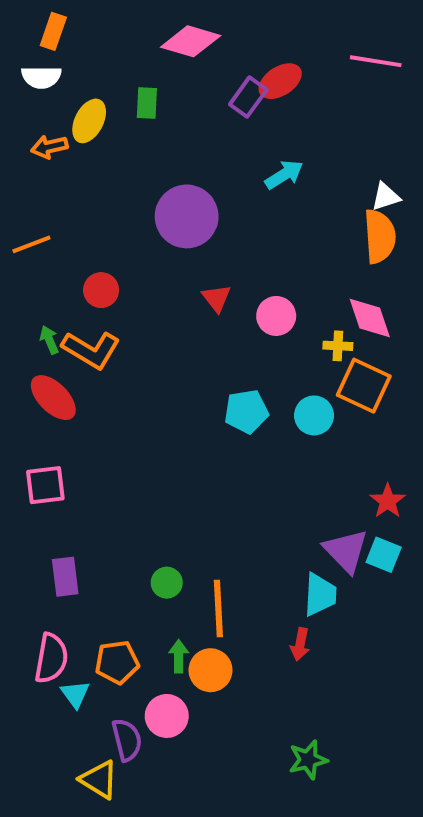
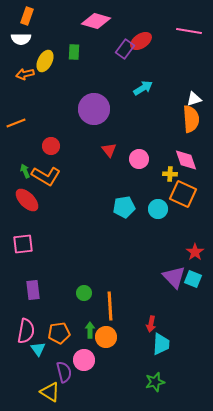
cyan trapezoid: (320, 595) -> (161, 344), moved

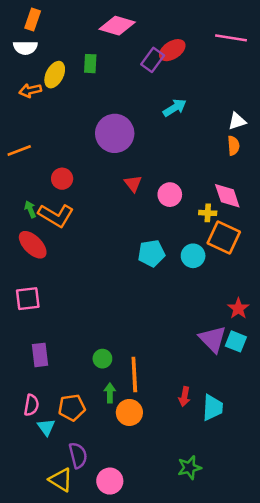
orange semicircle: (191, 119) -> (233, 146), size x0.6
green arrow: (90, 330) -> (110, 393), moved
pink semicircle: (26, 331) -> (31, 405), size x0.7
cyan trapezoid: (161, 344) -> (213, 408), moved
pink circle: (84, 360) -> (110, 481), moved

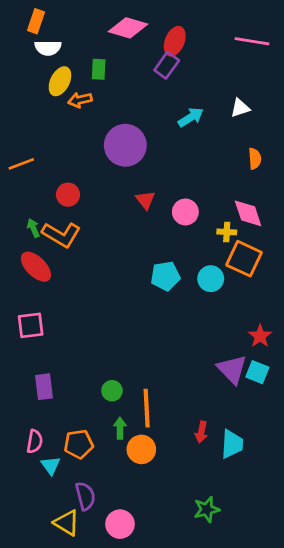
white semicircle: (25, 48) -> (48, 48), moved
red ellipse: (172, 50) -> (175, 41), moved, turned -35
orange arrow: (30, 91) -> (80, 100), moved
white triangle: (237, 121) -> (240, 108), moved

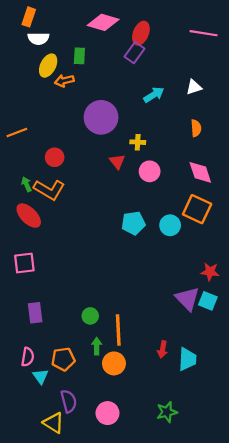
orange semicircle: (255, 159) -> (196, 128), moved
yellow cross: (227, 232) -> (138, 142), moved
red star: (260, 336) -> (210, 272), turned -30
pink circle: (120, 524) -> (107, 413), moved

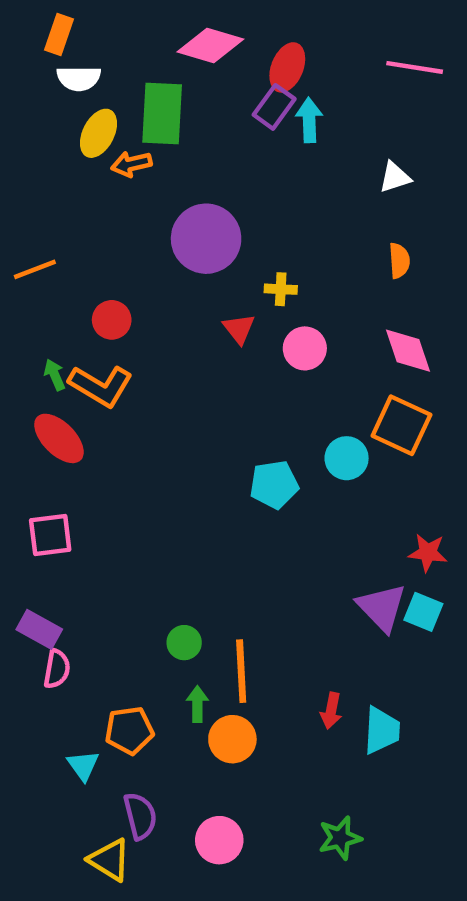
green rectangle: (79, 56) -> (162, 114), size x1.8
cyan arrow: (154, 95) -> (309, 120), moved, turned -60
cyan pentagon: (133, 223) -> (274, 485), moved
purple rectangle: (35, 313) -> (39, 629), moved, turned -54
pink semicircle: (28, 357) -> (57, 669), moved

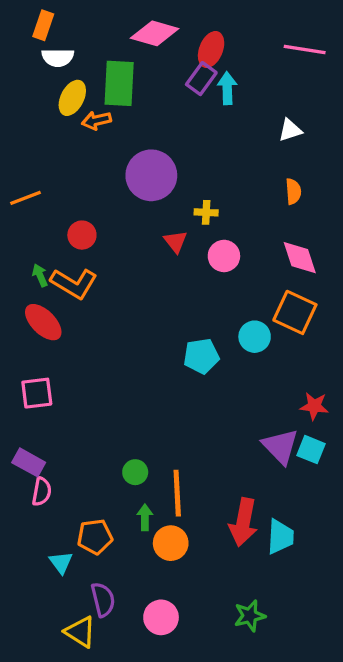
red arrow: (331, 711) -> (243, 522), size x1.8

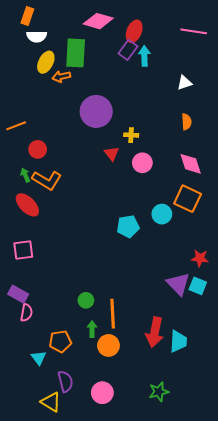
red circle: (82, 235) -> (38, 149), moved

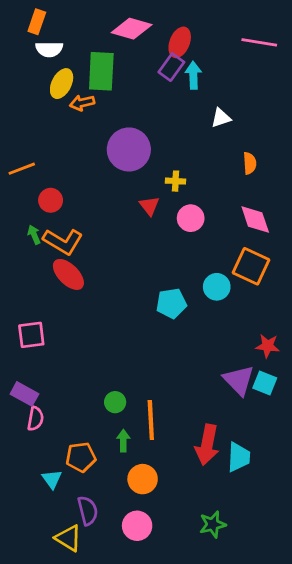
white triangle: (184, 83) -> (221, 118), moved
red ellipse: (27, 205) -> (68, 274), moved
orange circle: (108, 345) -> (143, 479), moved

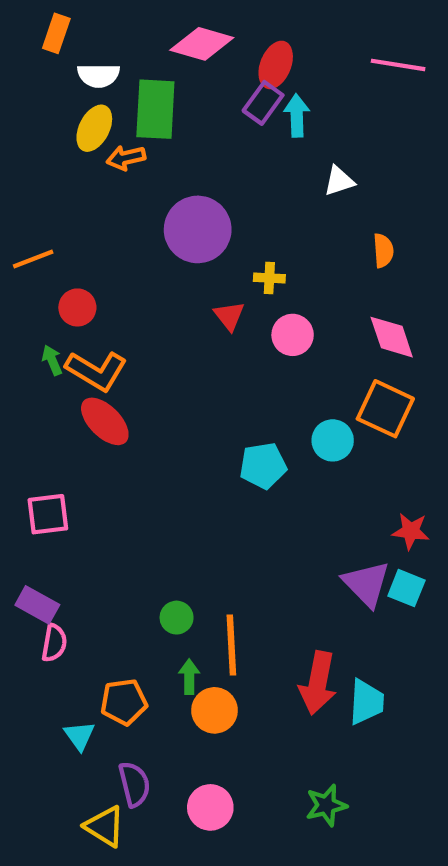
white semicircle: (49, 49) -> (98, 75), moved
orange circle: (143, 479) -> (215, 710), moved

